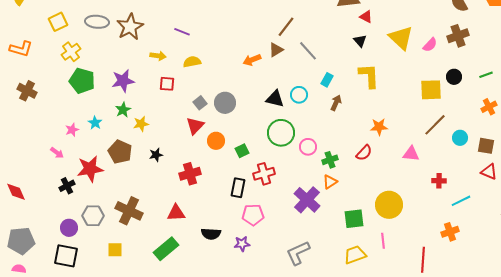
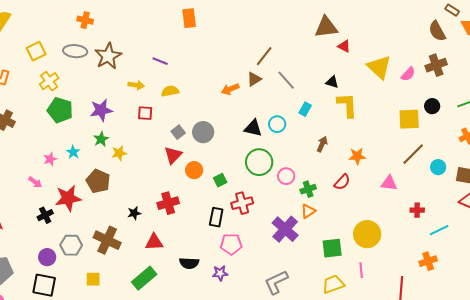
black triangle: (360, 41) -> (332, 82), moved, turned -32
brown arrow: (336, 103) -> (322, 144), moved
black star: (156, 155) -> (134, 213), moved

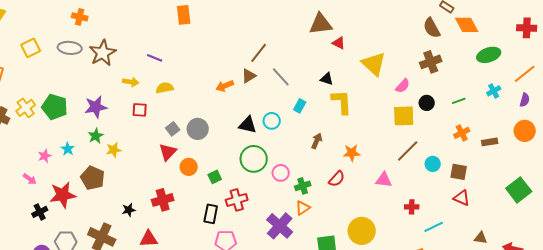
pink semicircle: (408, 74) -> (403, 86), moved
yellow cross: (49, 81) -> (26, 108), moved

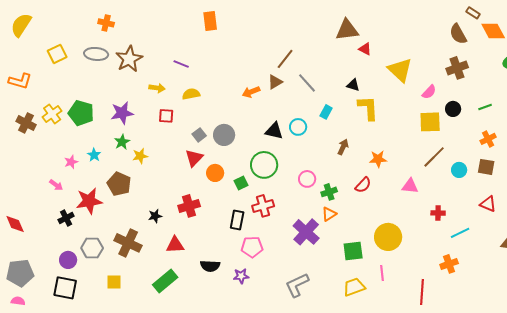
green circle: (254, 159) -> (264, 165), moved
brown square: (459, 172) -> (486, 167), moved

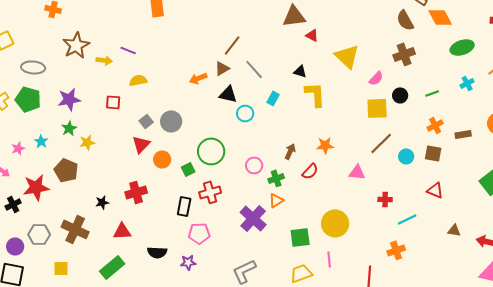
gray ellipse: (96, 54) -> (33, 67), moved
yellow arrow: (157, 88) -> (104, 60), moved
black triangle: (274, 131) -> (228, 94), moved
brown arrow: (343, 147) -> (290, 151), moved

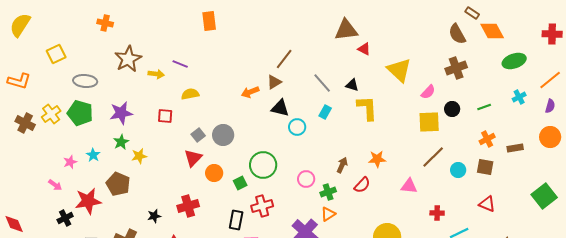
gray line: (254, 69) -> (322, 83), moved

